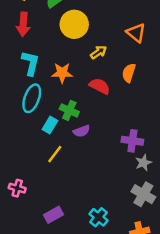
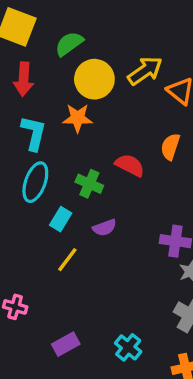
yellow arrow: (98, 52) -> (145, 71), moved, size x1.5
orange star: (62, 73) -> (78, 118), moved
green cross: (69, 110) -> (89, 184), moved

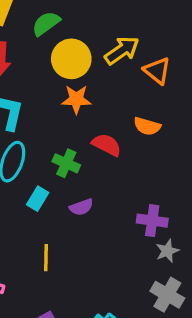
orange star: (78, 118) -> (76, 99), moved
orange semicircle: (170, 147) -> (147, 126), turned -92
yellow line: (67, 260) -> (46, 258), moved, turned -36

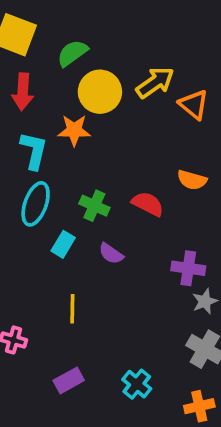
orange star: (76, 99) -> (74, 130), moved
orange semicircle: (147, 126) -> (192, 180), moved
red semicircle: (107, 145) -> (148, 204), moved
purple semicircle: (81, 207) -> (111, 254), turned 55

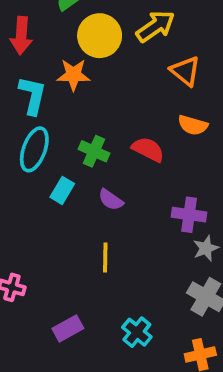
orange triangle: (194, 105) -> (185, 71), moved
yellow line: (72, 309) -> (105, 258), moved

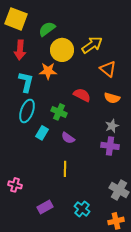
red semicircle: (148, 149) -> (82, 95), moved
gray star: (206, 248) -> (112, 126), moved

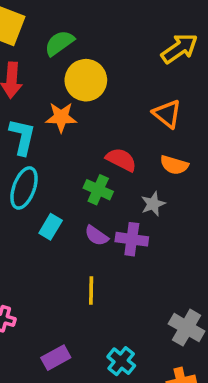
yellow arrow: (92, 45) -> (180, 48), moved
green cross: (59, 112) -> (98, 190), moved
gray star: (112, 126) -> (153, 204), moved
purple cross: (110, 146) -> (132, 239), moved

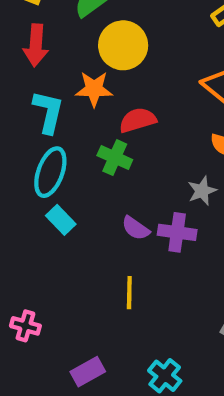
red semicircle: (121, 160) -> (138, 120), moved, turned -44
green cross: (98, 190) -> (115, 158), moved
cyan rectangle: (51, 227) -> (61, 220), moved, turned -75

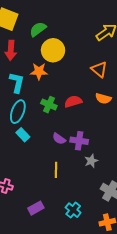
red semicircle: (138, 120) -> (73, 102), moved
gray star: (202, 191) -> (91, 161), moved

